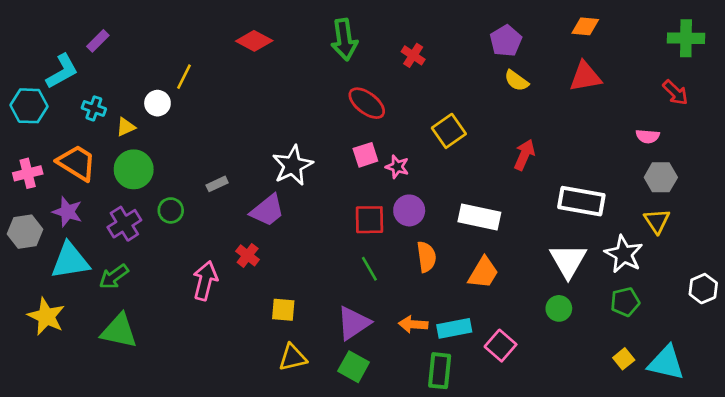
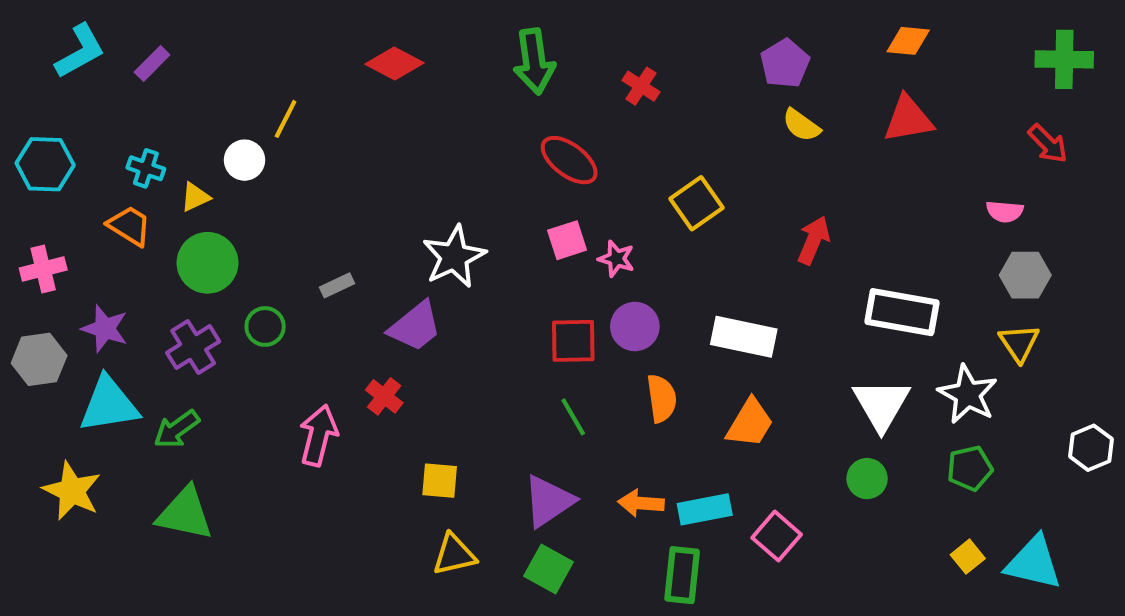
cyan L-shape: (62, 71) -> (80, 51), moved
orange trapezoid: (77, 163) -> (129, 226), moved, size x0.7

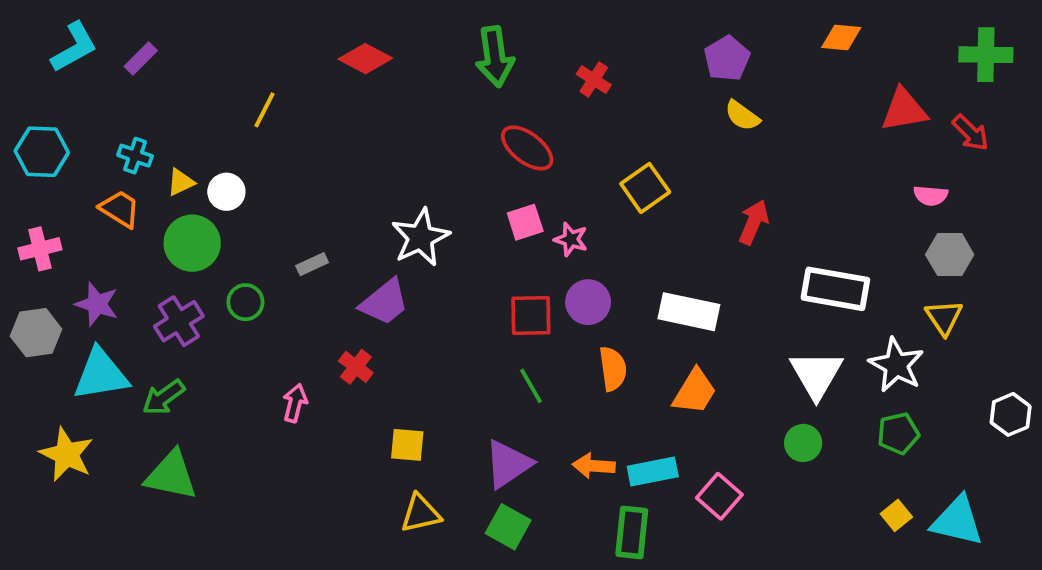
red triangle: (908, 119) -> (904, 110), moved
white circle: (244, 160) -> (226, 192), moved
pink arrow: (318, 435) -> (295, 403), size x0.7

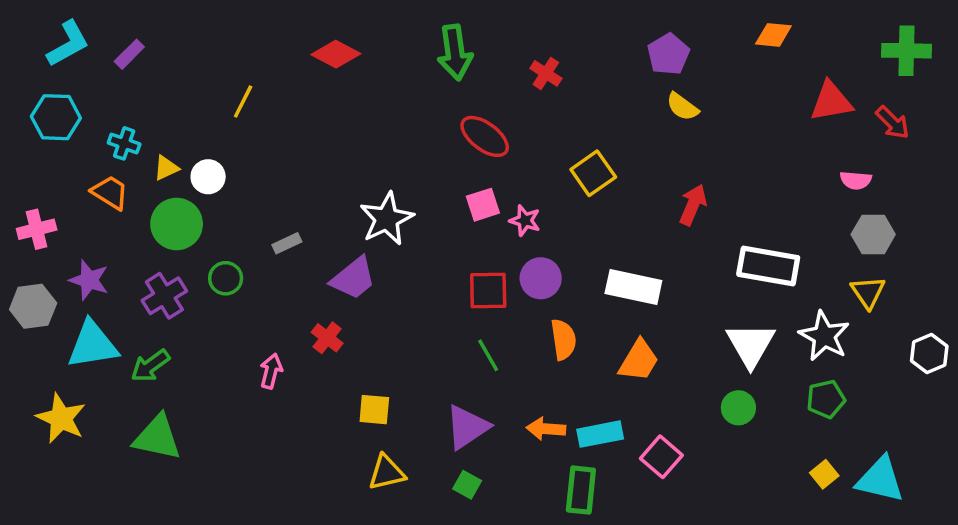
cyan hexagon: (42, 152) -> (56, 117), moved
white hexagon: (1011, 414) -> (929, 354), moved
green square: (508, 527) -> (467, 485), size x0.7

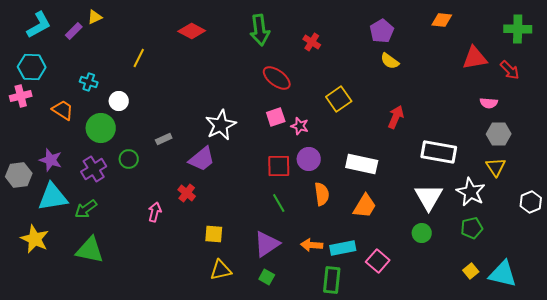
cyan cross: (124, 143) -> (89, 82), moved
yellow triangle: (166, 168) -> (95, 17), moved
pink cross: (37, 229) -> (21, 96), moved

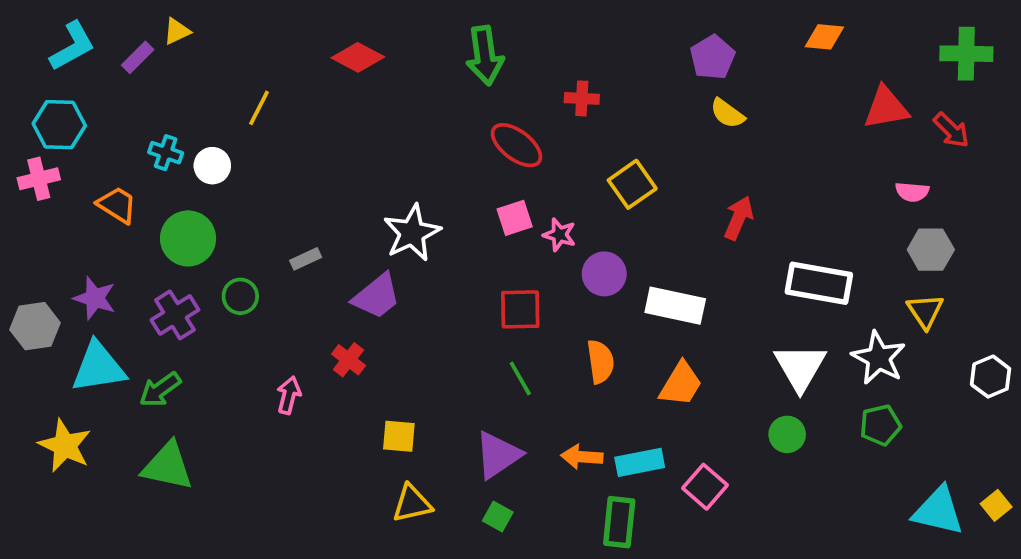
red cross: (312, 42) -> (582, 98), moved, turned -30
white circle: (119, 101) -> (212, 166), moved
purple circle: (309, 159) -> (604, 274), moved
yellow square: (471, 271) -> (996, 505), moved

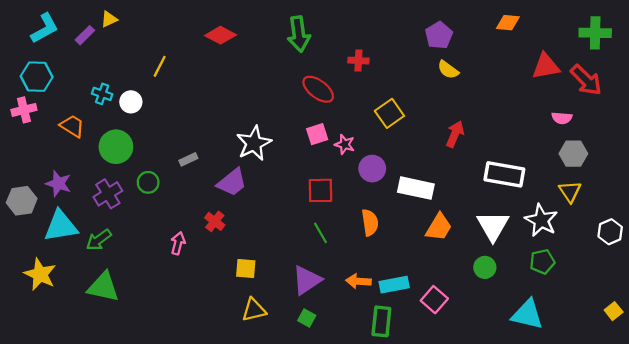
red arrow: (951, 130) -> (586, 80), size x1.4
orange trapezoid: (681, 384) -> (439, 227), moved
cyan triangle: (938, 511) -> (527, 315), moved

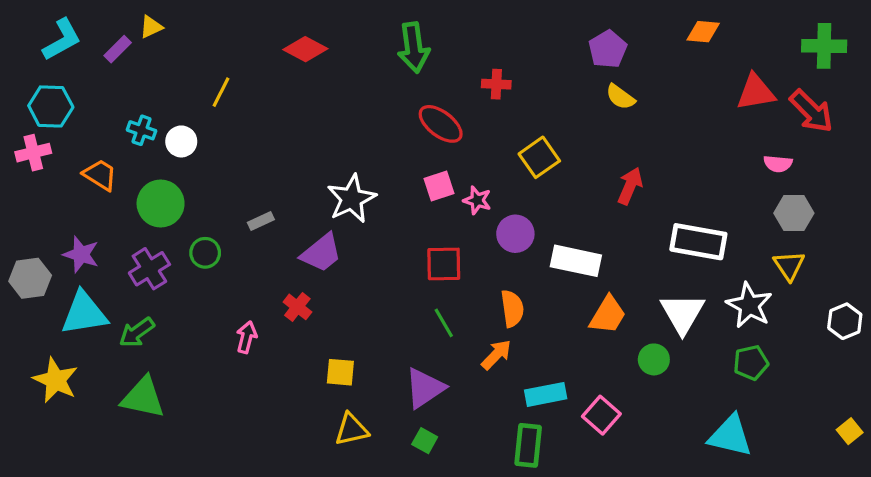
green circle: (485, 267) -> (654, 359), moved
orange arrow: (358, 281) -> (496, 355), moved, turned 130

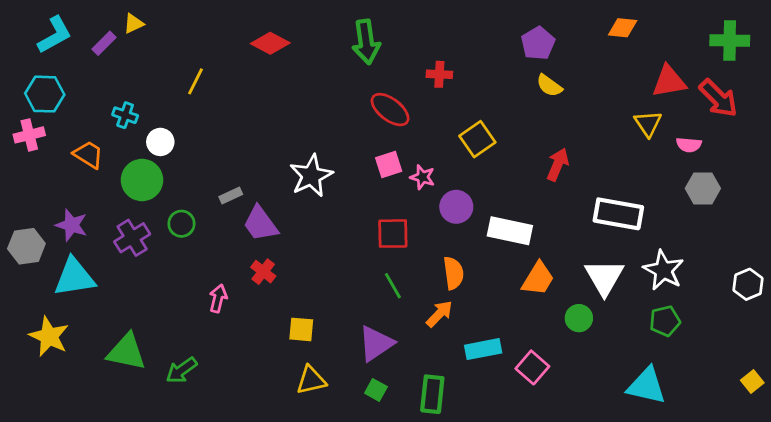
white circle: (181, 141) -> (160, 142), moved
purple trapezoid: (321, 253) -> (260, 224), moved, turned 93
yellow triangle: (789, 266) -> (648, 124), moved
green arrow: (137, 332) -> (181, 370), moved
green rectangle: (528, 445) -> (432, 394), moved

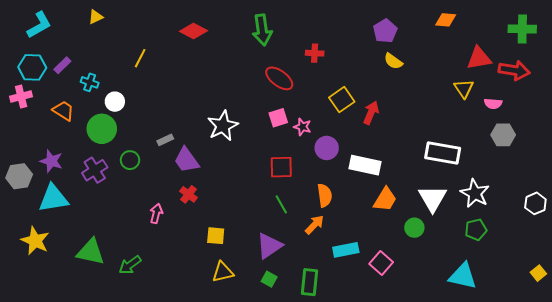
purple rectangle: (104, 43) -> (62, 65), moved
red arrow: (718, 98) -> (514, 70), turned -36
red arrow: (558, 164) -> (371, 113), moved

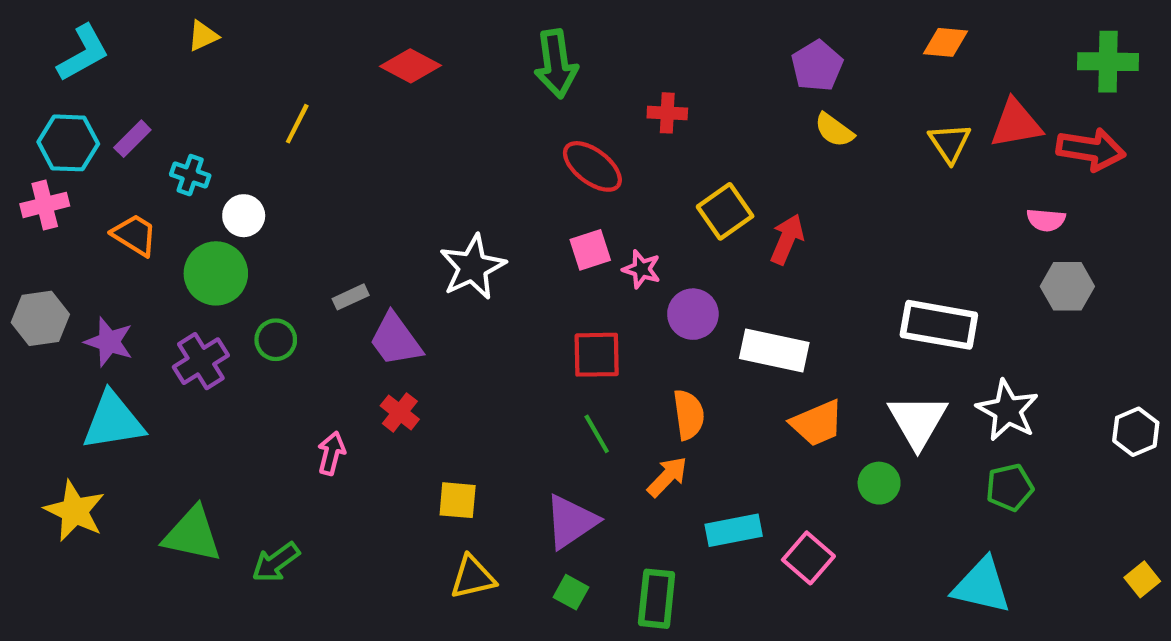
yellow triangle: (464, 88) -> (950, 143), moved
gray hexagon: (19, 176) -> (40, 318), moved
orange trapezoid: (385, 199) -> (817, 423), turned 36

